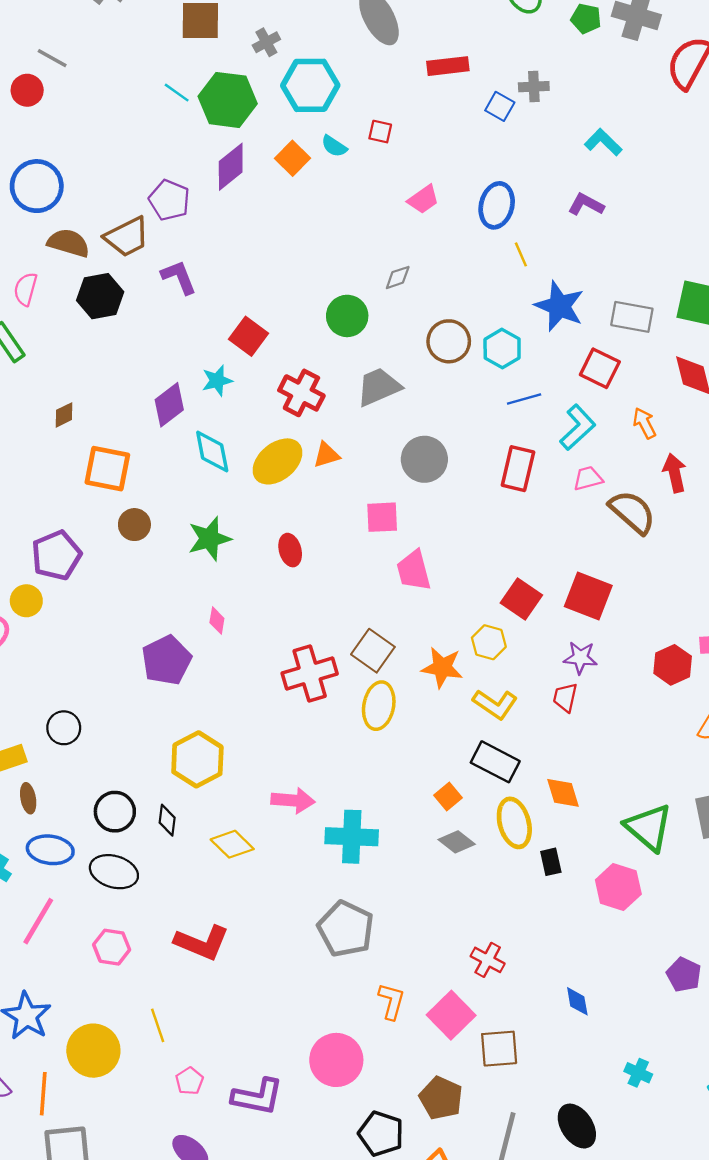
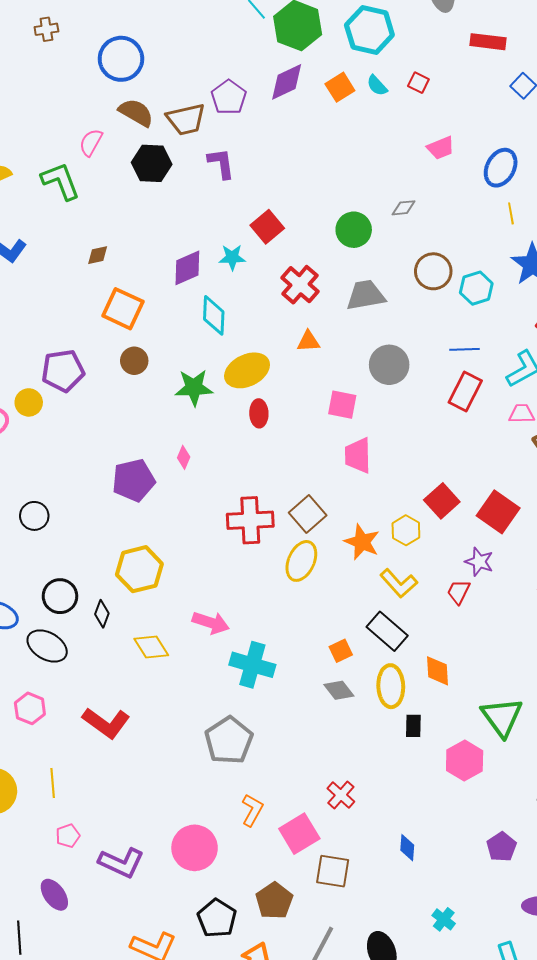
blue line: (524, 399) -> (464, 349), moved
yellow ellipse: (277, 461) -> (247, 370), moved

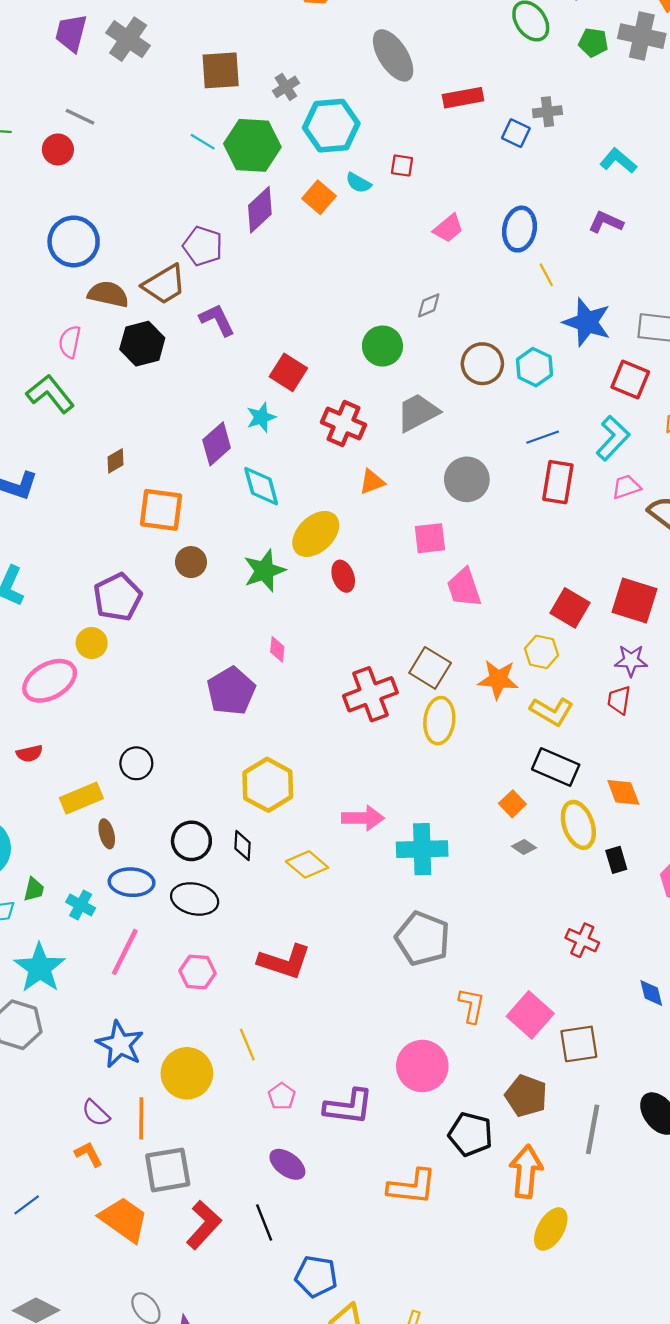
gray diamond: (339, 690) -> (524, 847), size x0.7
red cross: (341, 795) -> (582, 940), moved

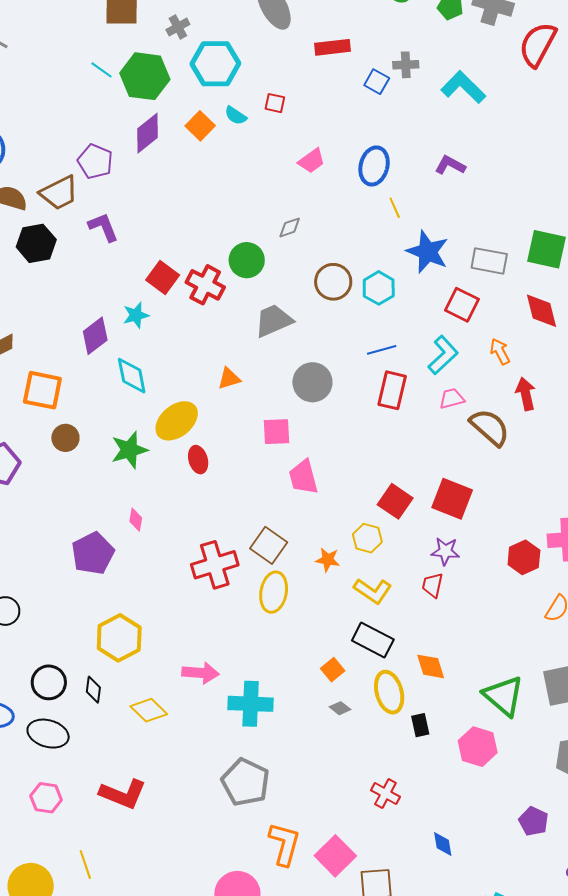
cyan L-shape: (618, 161) -> (463, 87), moved, size x1.4
red cross: (343, 424) -> (205, 285), moved
orange star: (498, 679) -> (328, 560), size x0.7
orange L-shape: (472, 1005) -> (284, 844), size x1.4

